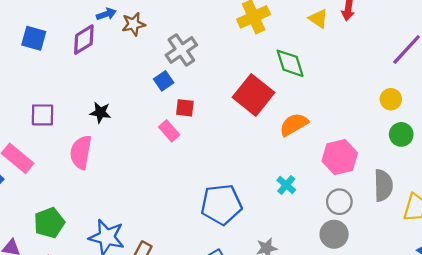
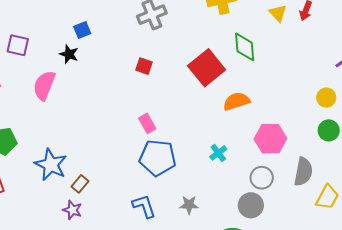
blue square: (164, 81) -> (82, 30), moved
pink rectangle: (169, 131) -> (147, 123), moved

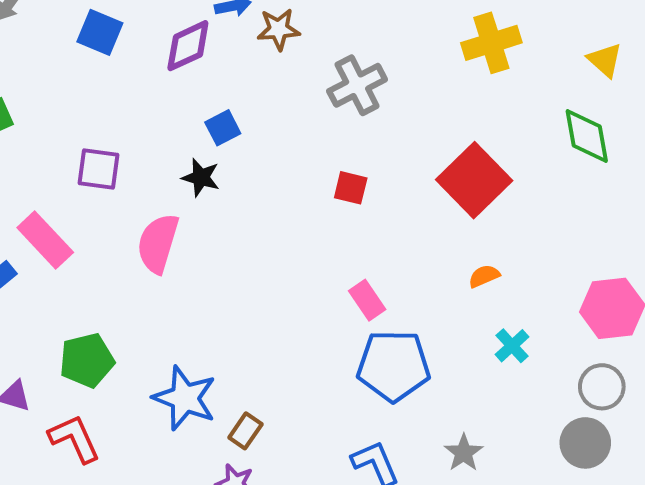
green diamond: (245, 47) -> (587, 136), moved
orange semicircle: (236, 101) -> (484, 276), moved, size x0.6
gray star: (189, 205) -> (464, 453), turned -30

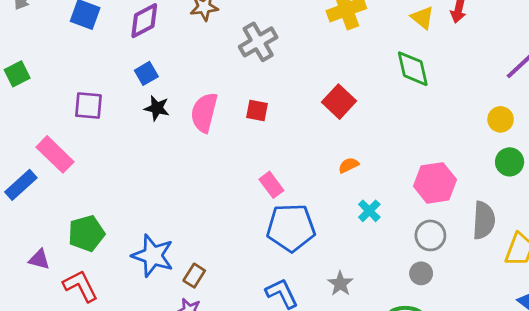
blue square: (223, 128) -> (146, 73), moved
red square: (474, 180) -> (339, 102), size x0.7
pink semicircle: (158, 243) -> (204, 112), moved
gray circle: (585, 443) -> (421, 273), size x0.7

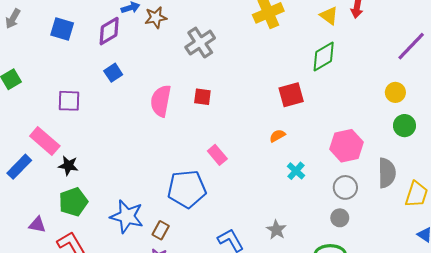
green diamond: (413, 69) -> (324, 56), turned 76
red square: (339, 102) -> (291, 95), moved, turned 35
black star: (157, 108) -> (68, 166), moved
blue pentagon: (291, 228) -> (187, 189), moved

